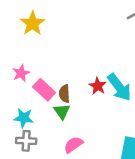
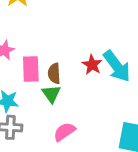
pink rectangle: (44, 90) -> (31, 69), turned 45

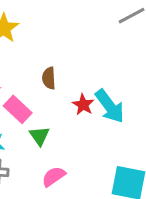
pink rectangle: (31, 69) -> (18, 109), turned -45
brown semicircle: (54, 73) -> (49, 78), moved

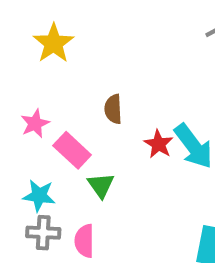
pink semicircle: (54, 176) -> (84, 241), moved, turned -55

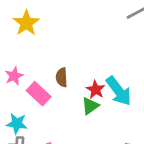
brown semicircle: (113, 109) -> (62, 77), moved
green triangle: (101, 185) -> (90, 106), moved, turned 30

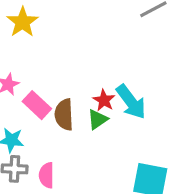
brown semicircle: (62, 77) -> (64, 115), moved, size x1.4

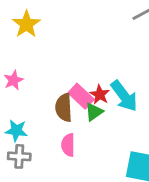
pink rectangle: (37, 105) -> (81, 96), moved
pink semicircle: (46, 175) -> (68, 145), moved

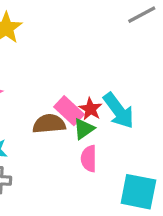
brown semicircle: (64, 108) -> (49, 124), turned 88
pink semicircle: (68, 145) -> (89, 159), moved

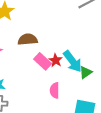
brown semicircle: (49, 124) -> (28, 39), moved
green triangle: (84, 129) -> (86, 72), moved

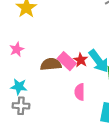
brown semicircle: (28, 39) -> (51, 64), moved

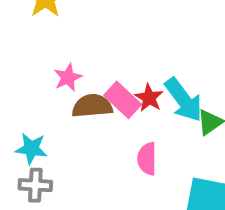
pink star: (17, 49) -> (68, 78), moved

